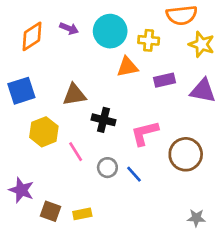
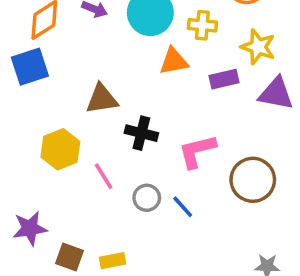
yellow star: (202, 44) -> (258, 47), moved
blue square: (21, 91) -> (30, 67), moved
purple star: (21, 190) -> (30, 228), turned -30

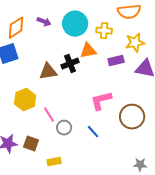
yellow star: (258, 47) -> (135, 43), turned -30
black cross: (141, 133) -> (70, 64), moved, turned -36
gray circle: (147, 198) -> (64, 128), moved
brown square: (69, 257) -> (31, 144), moved

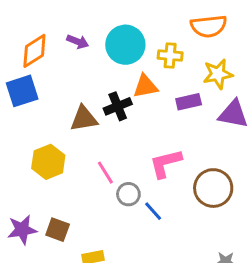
pink line: (49, 115) -> (105, 173), moved
gray circle: (64, 128) -> (128, 194), moved

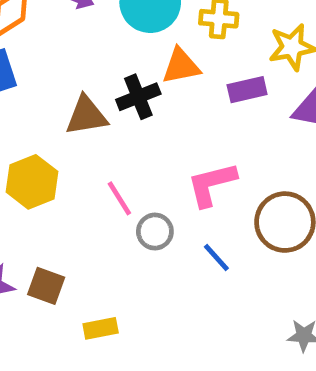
blue line: (153, 211) -> (216, 258), moved

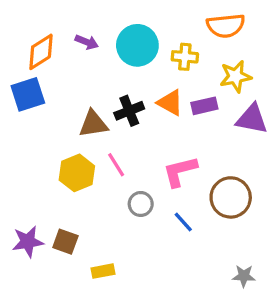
orange triangle: (181, 66) -> (170, 103), moved, turned 40
yellow hexagon: (32, 182) -> (77, 173), moved
pink line: (119, 198) -> (116, 165), moved

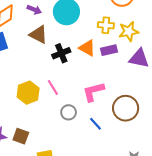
yellow cross: (185, 57) -> (106, 25), moved
brown triangle: (93, 124) -> (38, 35), moved, turned 36

